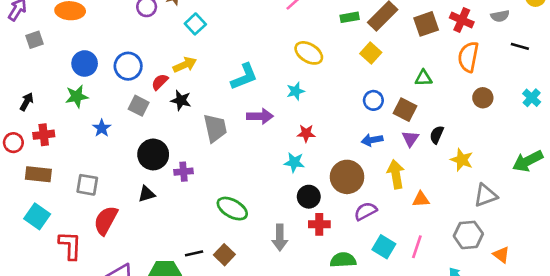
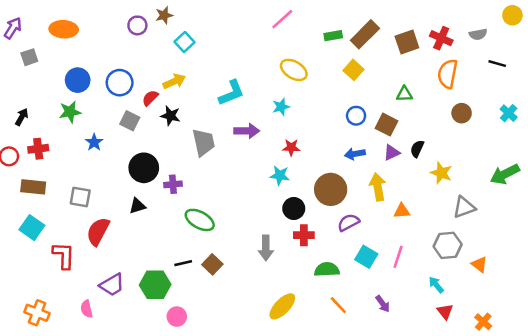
purple triangle: (410, 139) -> (392, 153), turned 30
green ellipse: (232, 209) -> (200, 220), moved

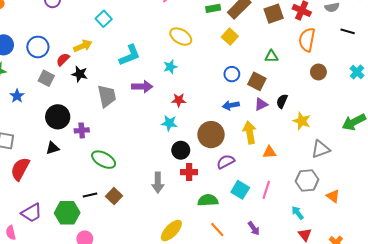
cyan square: (184, 42) -> (104, 19), moved

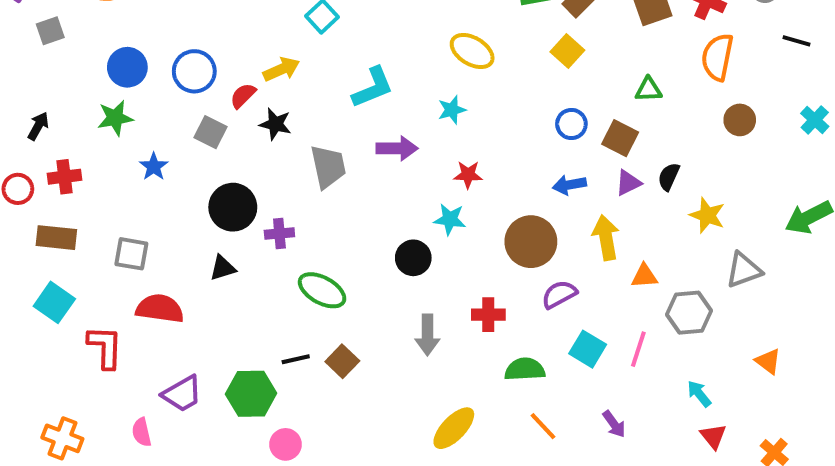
black circle: (181, 150) -> (413, 258), moved
red semicircle: (20, 169) -> (160, 309), turned 70
gray hexagon: (307, 180) -> (689, 313), moved

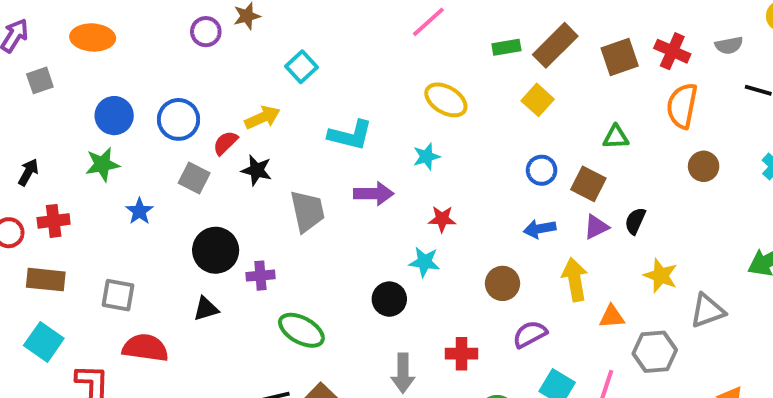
cyan L-shape: (373, 88) -> (350, 135), turned 36
yellow star: (707, 215) -> (661, 276), moved
brown circle: (531, 242) -> (503, 283), size x0.7

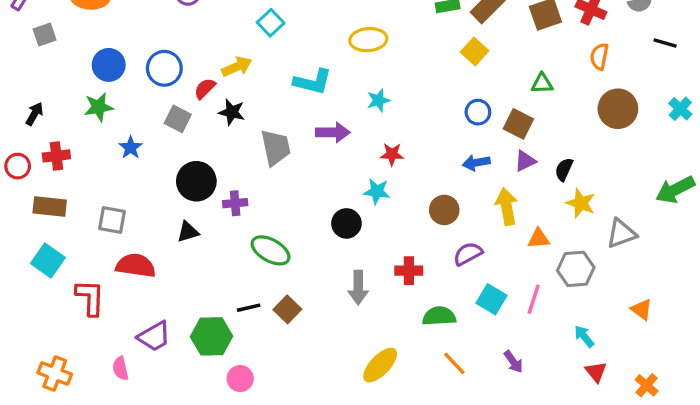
yellow ellipse: (446, 100) -> (368, 40), moved, turned -36
orange semicircle: (682, 106) -> (599, 56), size x0.7
brown circle: (704, 166) -> (618, 109), size x1.5
black semicircle: (635, 221) -> (564, 169), moved

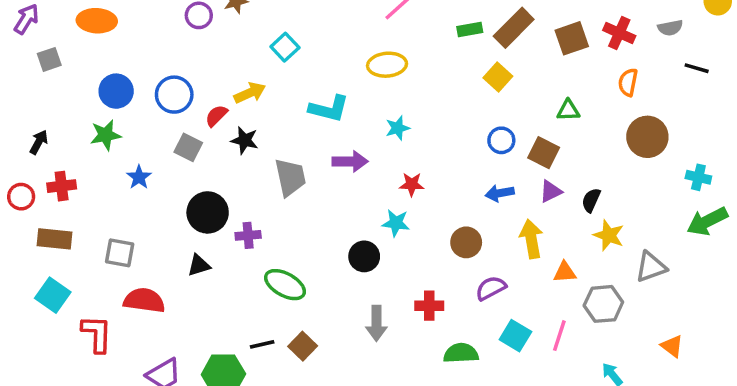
cyan cross: (680, 109) -> (698, 177), moved, turned -30

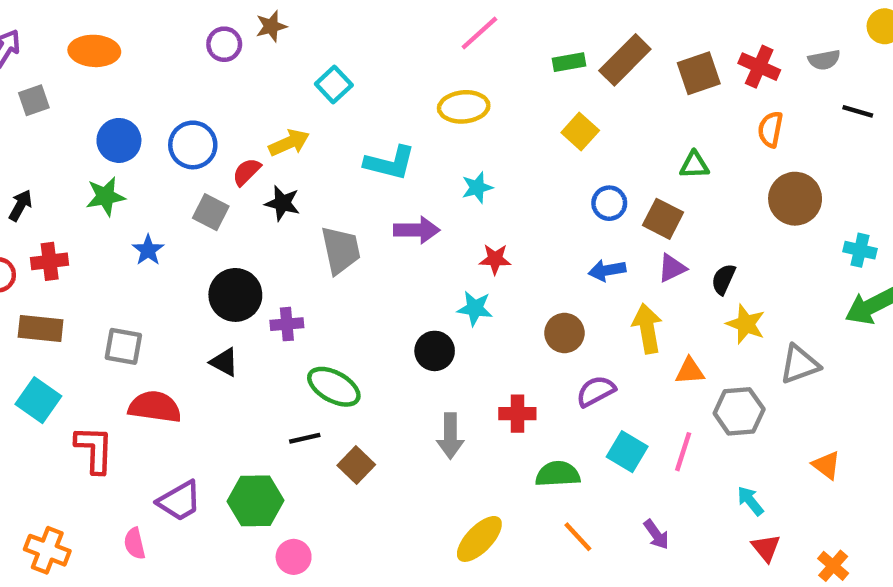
yellow square: (498, 77) -> (580, 132), moved
black triangle: (199, 265) -> (224, 362), turned 45
black line: (262, 344) -> (305, 438), moved

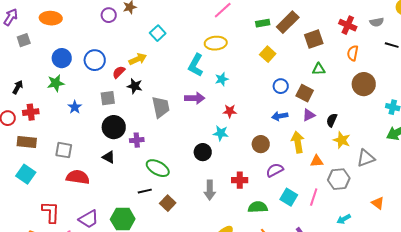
brown square: (699, 73) -> (314, 39), moved
cyan L-shape: (390, 163) -> (196, 65), moved, turned 105
gray square: (211, 212) -> (108, 98), moved, turned -35
red L-shape: (94, 449) -> (51, 212), moved
cyan arrow: (750, 501) -> (344, 219), turned -80

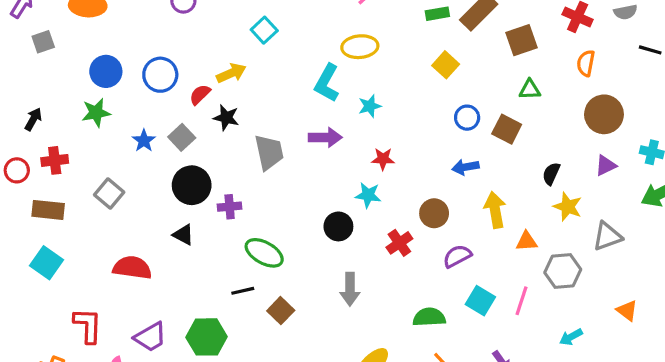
gray square: (108, 98) -> (182, 137), turned -35
blue star: (75, 107) -> (144, 141), moved
purple triangle: (309, 115) -> (606, 165), moved
gray square: (64, 150) -> (109, 193), moved, turned 30
red cross: (240, 180) -> (399, 243), moved, turned -35

